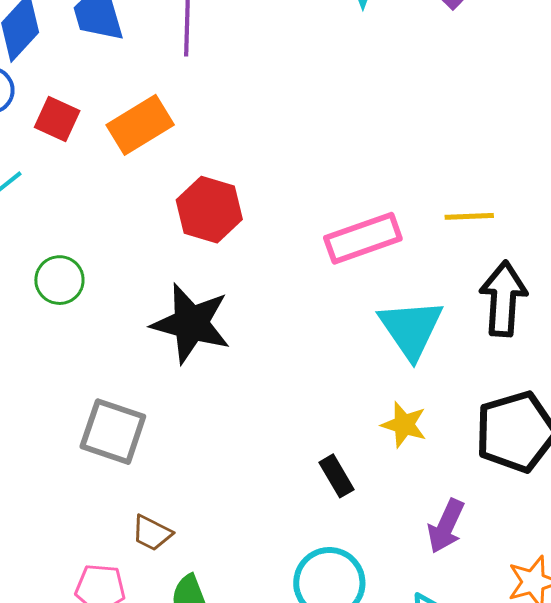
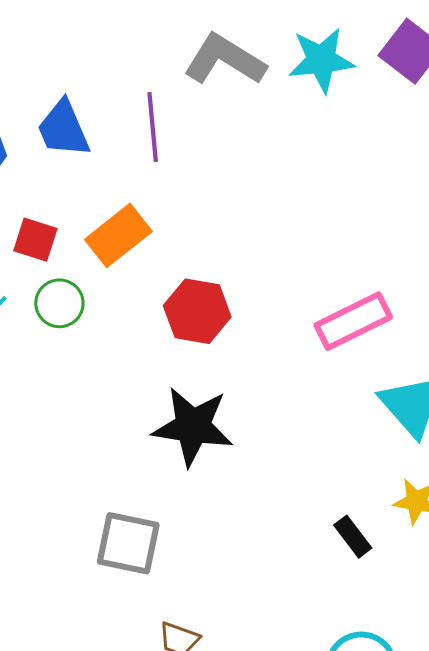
green circle: (59, 280) -> (59, 303), moved
black rectangle: (336, 476) -> (353, 537), moved

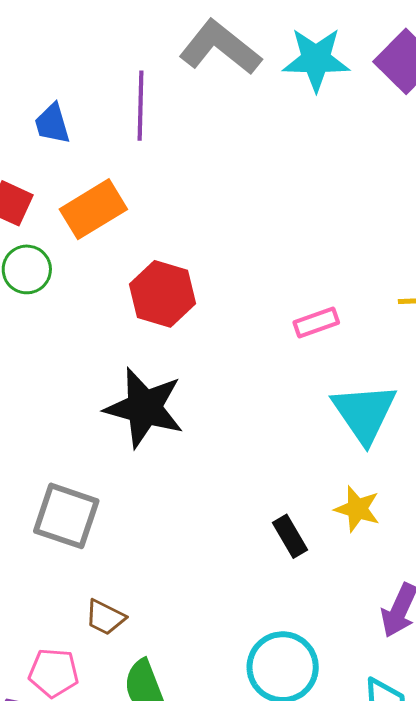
blue trapezoid: (63, 129) -> (52, 124), moved, size x0.7
pink rectangle: (353, 321) -> (316, 323), size x0.6

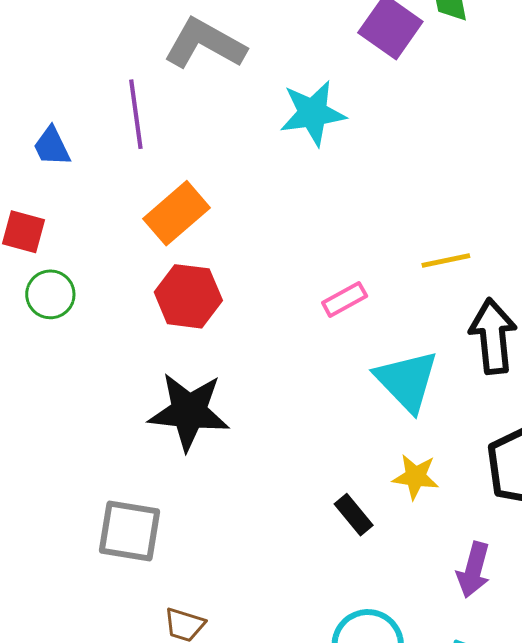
cyan star: (316, 59) -> (313, 113), moved
orange rectangle: (93, 209) -> (176, 213), moved

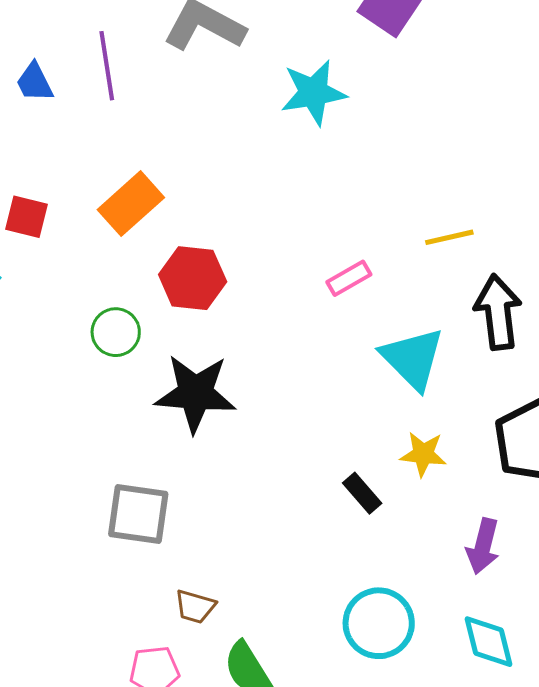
purple line: (136, 114) -> (107, 66), moved
blue trapezoid: (52, 146) -> (35, 82), moved
orange rectangle: (176, 213) -> (131, 204), moved
green circle: (50, 294) -> (116, 332), moved

